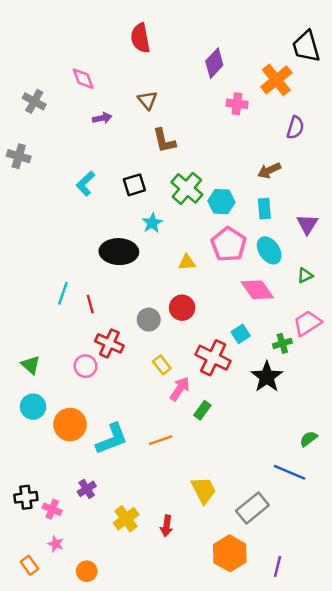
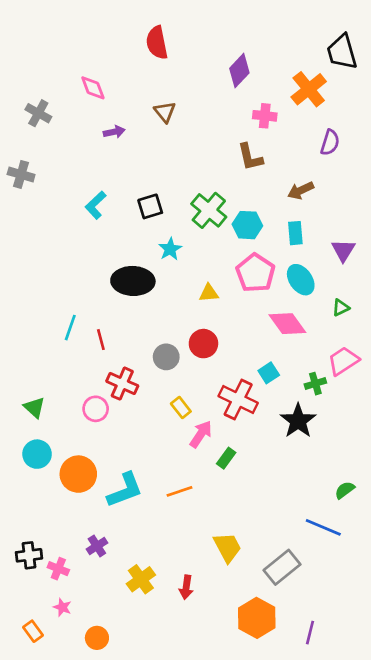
brown L-shape: (164, 141) -> (250, 157), moved

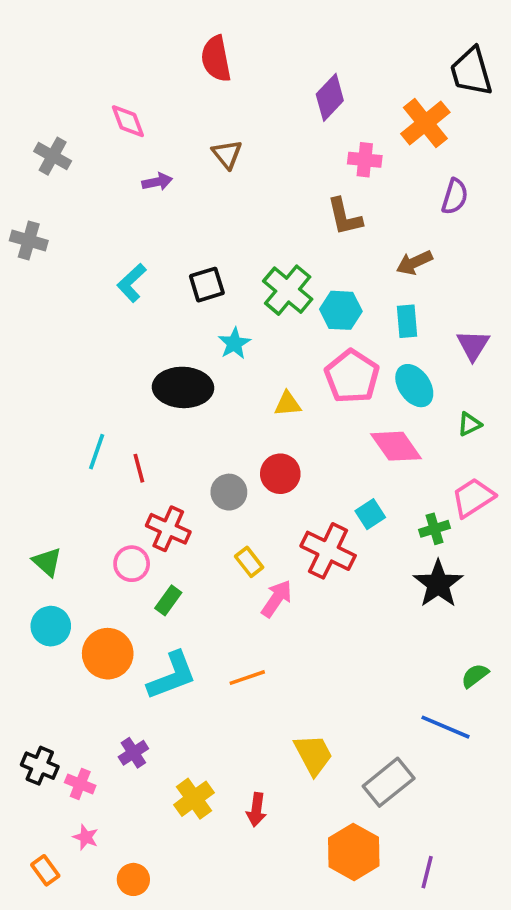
black star: (298, 421) -> (438, 584), moved
green rectangle: (226, 458) -> (168, 600), moved
black cross: (29, 555) -> (40, 766), turned 30

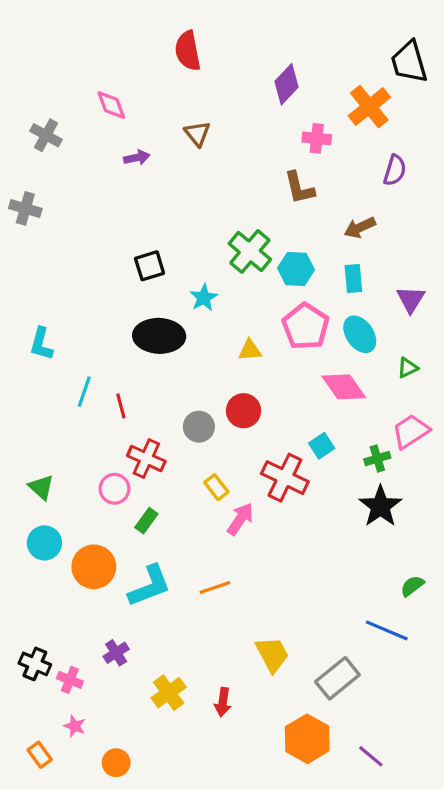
cyan L-shape: (132, 283) -> (41, 344), moved, turned -32
black square: (207, 285) -> (150, 266), moved
purple line: (427, 872) -> (371, 756), turned -64

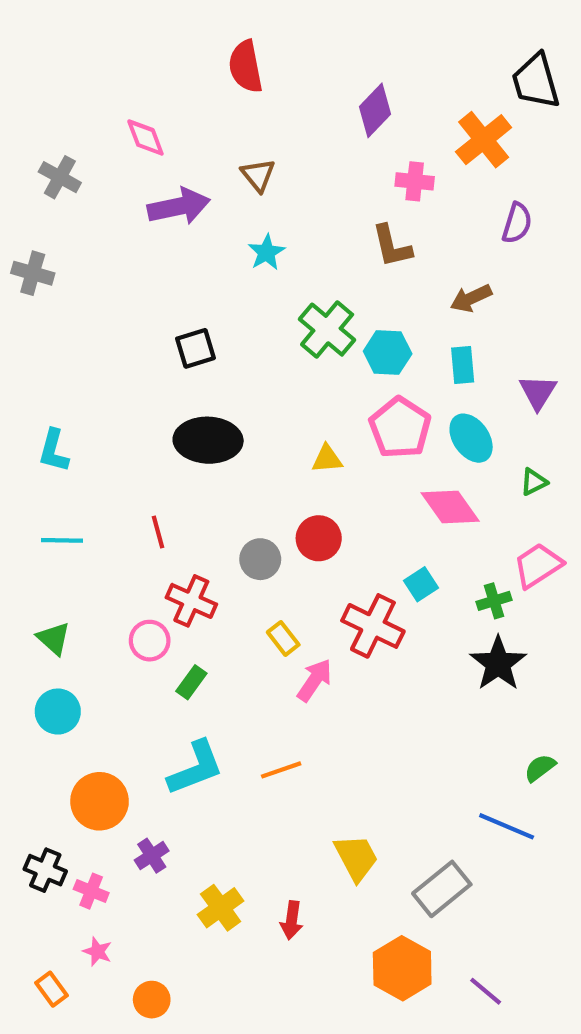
purple arrow: (137, 158) -> (179, 206), size x1.8
cyan star: (204, 298) -> (266, 252), moved
cyan line: (84, 392) -> (62, 540), moved, turned 72
orange circle: (94, 567) -> (100, 801), moved

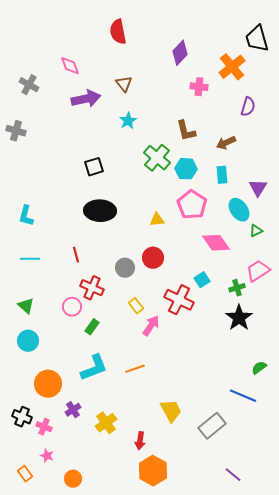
brown L-shape: (392, 246) -> (186, 131), moved
cyan ellipse: (471, 438) -> (239, 210), moved
yellow cross: (221, 908) -> (106, 423), moved
orange hexagon: (402, 968) -> (153, 471), moved

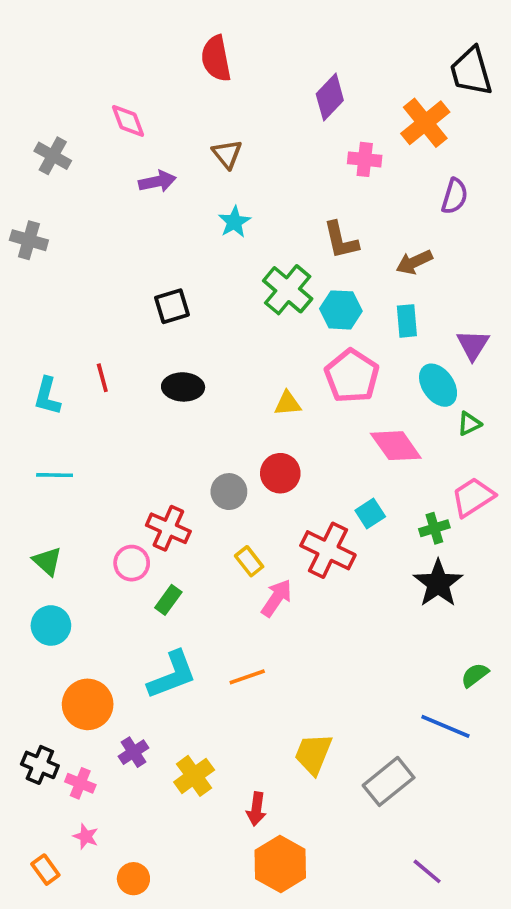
purple arrow: (86, 99) -> (157, 181), size x0.7
black ellipse: (100, 211) -> (183, 387), size x0.7
red line: (76, 255) -> (102, 378), moved
yellow trapezoid: (171, 411) -> (313, 754), turned -130

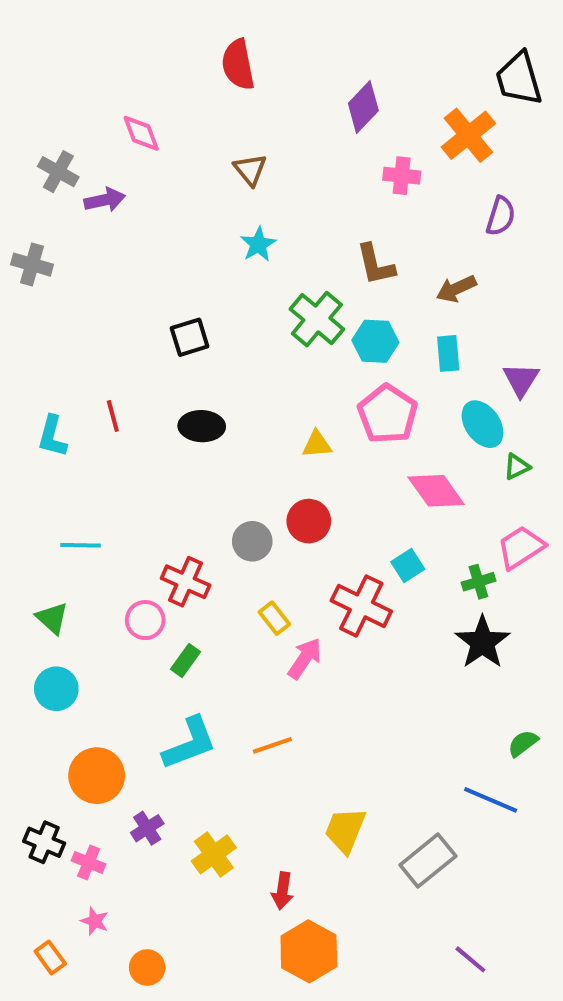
purple arrow: (157, 181) -> (105, 200), moved
cyan line: (55, 475) -> (81, 545), moved

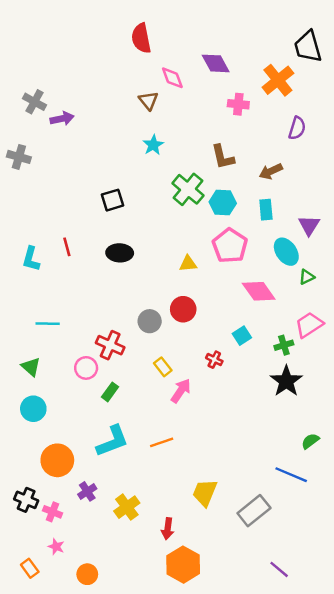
purple diamond: (363, 107) -> (216, 63), turned -72
pink diamond: (141, 133) -> (172, 78), moved
red cross: (361, 606) -> (214, 360), size x0.5

